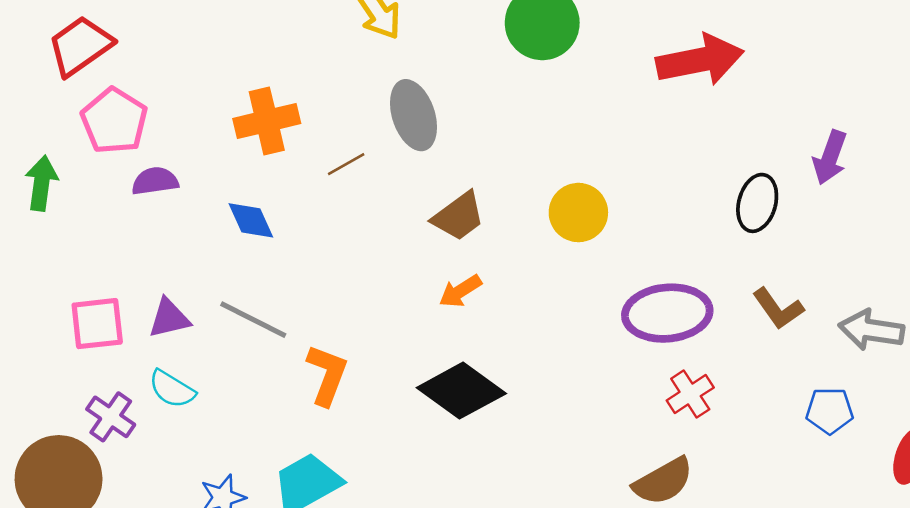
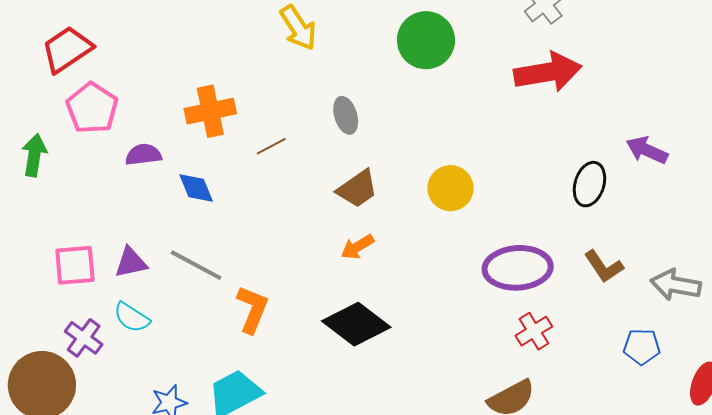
gray ellipse: (413, 115) -> (346, 115), moved, size x0.7
purple arrow: (830, 157) -> (647, 150), turned 93
purple semicircle: (155, 181) -> (143, 155), moved

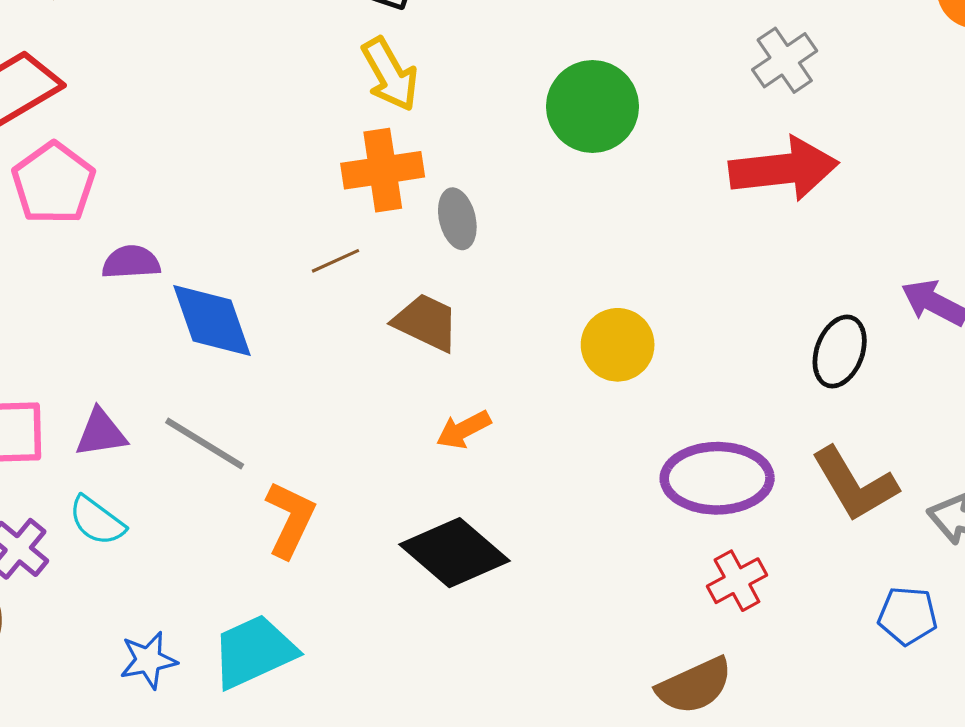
orange cross: (210, 111) -> (383, 170), moved
blue diamond: (196, 188) -> (212, 320), size x1.5
brown trapezoid: (357, 189) -> (426, 322), moved, turned -123
brown L-shape: (604, 266) -> (854, 484), size x1.4

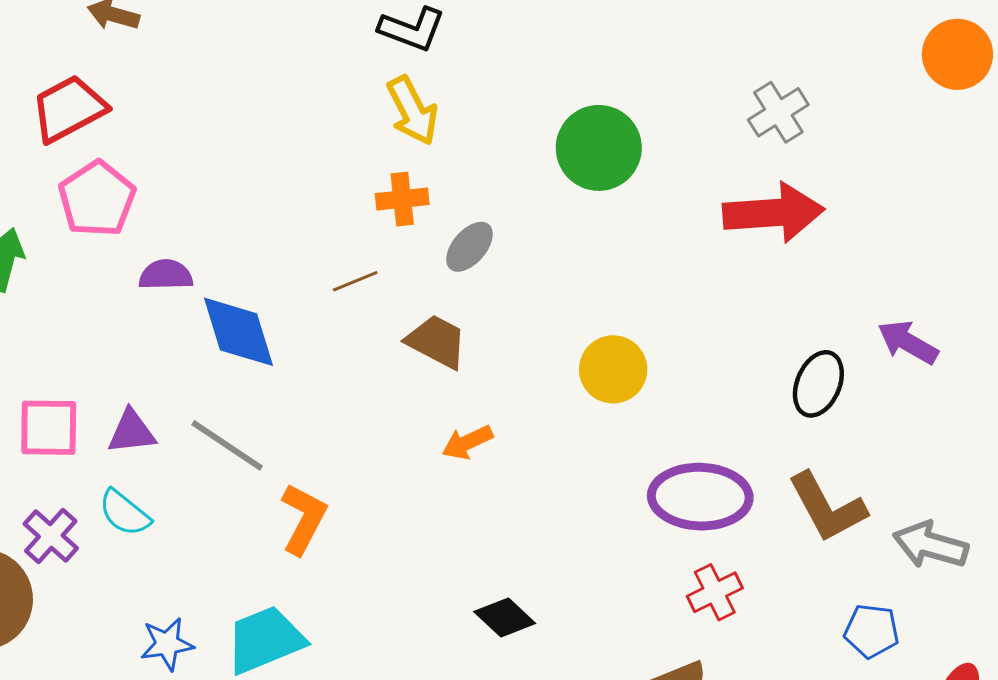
orange cross: (383, 170) -> (402, 199), size x0.7
gray ellipse: (457, 219) -> (469, 247), turned 52
black diamond: (454, 553) -> (505, 617), moved, size x0.6

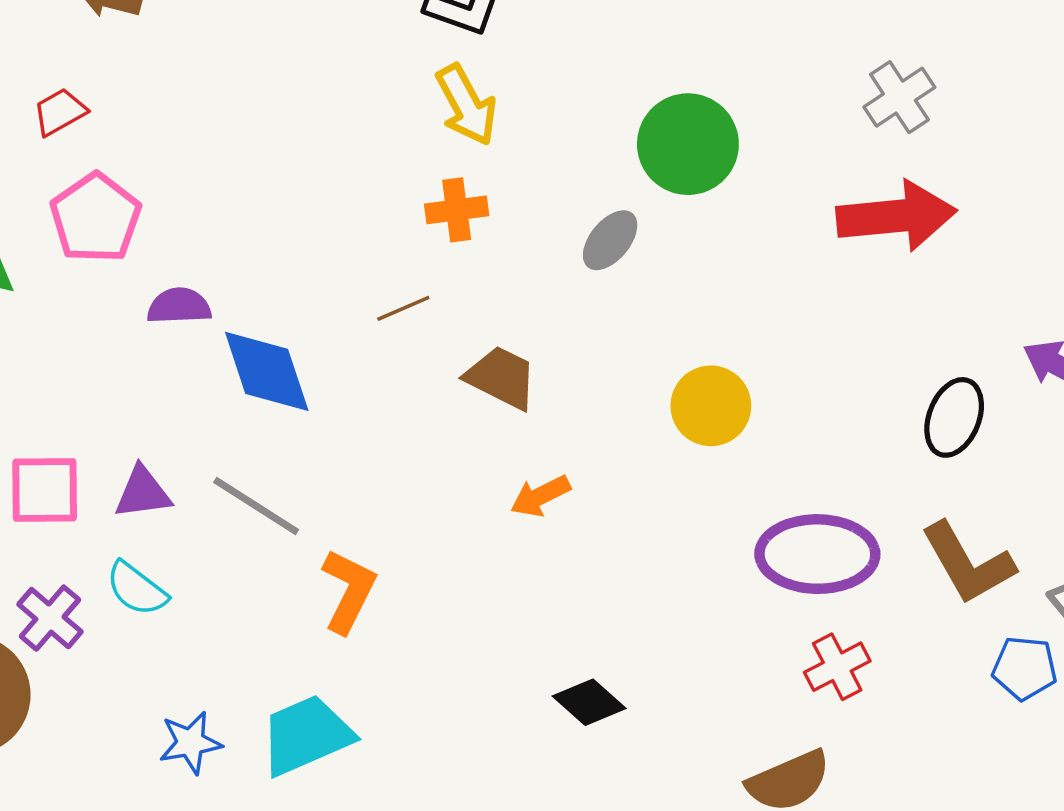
red trapezoid: (69, 109) -> (60, 112), size x0.6
gray ellipse: (469, 247) -> (610, 240), moved
blue pentagon: (871, 631) -> (1025, 668), moved

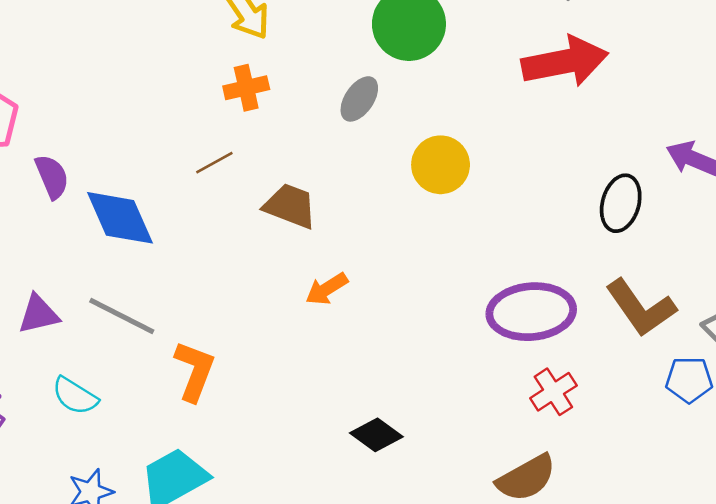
purple semicircle: (179, 306) -> (52, 177), turned 75
yellow circle: (711, 406) -> (441, 165), moved
cyan semicircle: (137, 589) -> (75, 396), moved

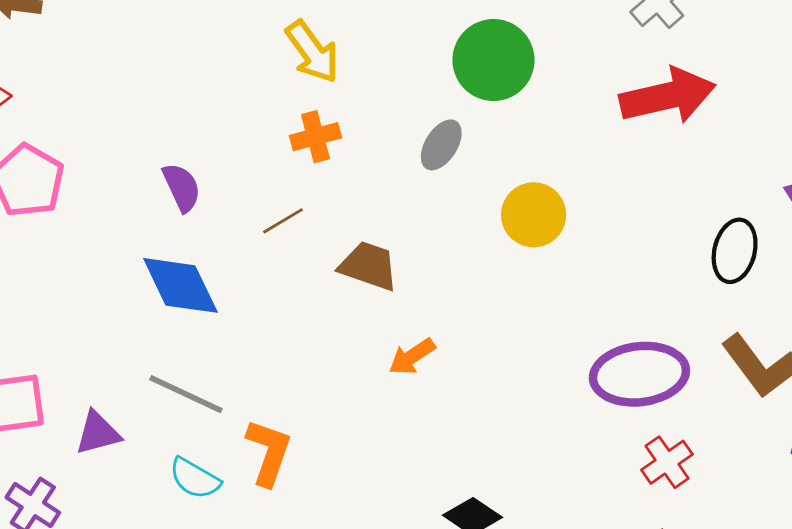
purple semicircle: (52, 177) -> (182, 187), moved
purple triangle: (39, 314) -> (98, 433), moved
cyan semicircle: (75, 396) -> (195, 478), moved

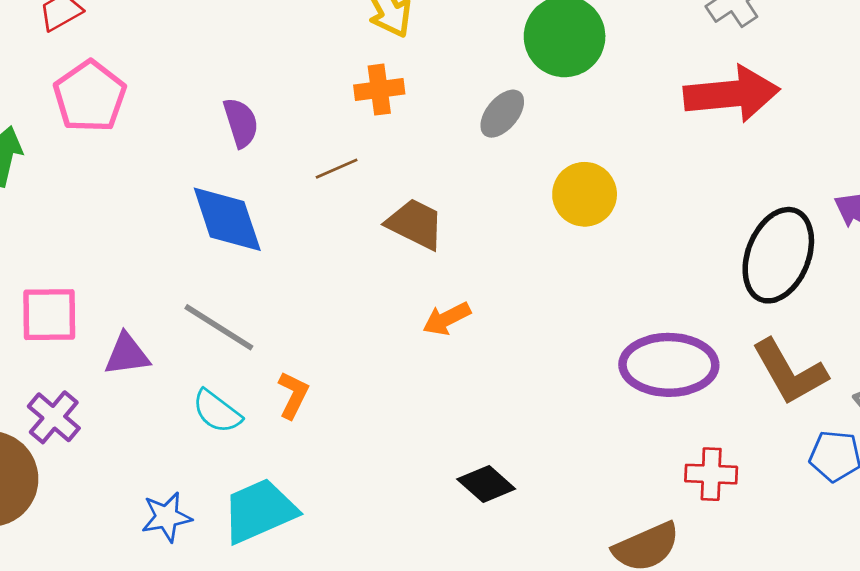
black ellipse: (735, 251) -> (778, 255), size x1.5
orange L-shape: (269, 452) -> (293, 395), size x0.7
red cross: (667, 462) -> (711, 474), moved, turned 30

